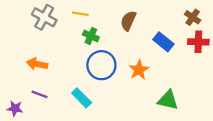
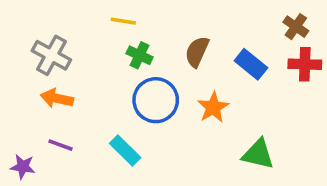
gray cross: (44, 17) -> (51, 55), moved
brown semicircle: (128, 21) -> (197, 52), moved

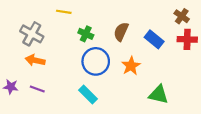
yellow line: (123, 21) -> (64, 12), moved
cyan rectangle: (125, 150) -> (88, 94), moved
purple star: (23, 167) -> (11, 87), moved

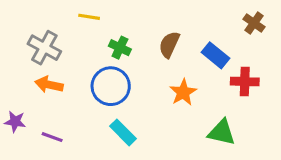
red cross: (187, 39) -> (245, 82), moved
blue circle: (96, 61) -> (111, 86), moved
purple line: (37, 89) -> (52, 137), moved

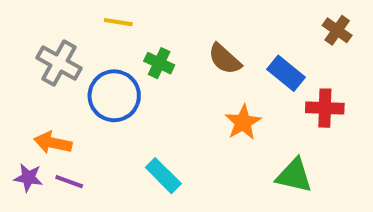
brown semicircle: (169, 45) -> (225, 59), turned -72
orange arrow: (49, 85) -> (53, 143), moved
blue circle: (111, 86) -> (114, 96), moved
purple star: (15, 122) -> (28, 178), moved

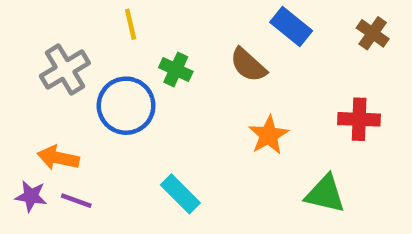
yellow line: (118, 22) -> (131, 24), turned 68
gray cross: (59, 63) -> (65, 69), turned 30
blue rectangle: (286, 73) -> (291, 27), moved

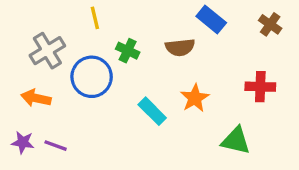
brown semicircle: (248, 65) -> (180, 47), turned -48
orange arrow: (58, 158) -> (36, 98), moved
cyan rectangle: (180, 194) -> (152, 111), moved

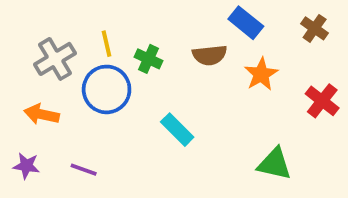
yellow line: (95, 18) -> (107, 44), moved
red cross: (260, 87) -> (322, 101), moved, turned 36
orange star: (195, 98) -> (261, 74), moved
purple line: (56, 146) -> (84, 170), moved

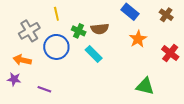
yellow line: (107, 44) -> (56, 14), moved
brown semicircle: (210, 55) -> (100, 29), moved
cyan rectangle: (177, 130) -> (94, 54), moved
purple star: (26, 166) -> (14, 79), moved

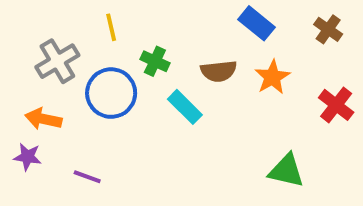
brown semicircle: (100, 29) -> (219, 71), moved

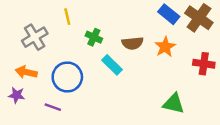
blue rectangle: (256, 23) -> (169, 14), moved
brown cross: (328, 29) -> (199, 18), size x1.6
blue circle: (111, 93) -> (67, 77), moved
red cross: (336, 105) -> (204, 64), turned -30

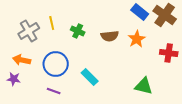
yellow line: (67, 17) -> (52, 23), moved
cyan rectangle: (112, 65) -> (90, 77), moved
purple line: (53, 107) -> (54, 91), moved

